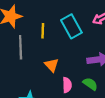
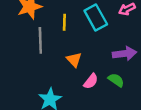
pink semicircle: (67, 85) -> (91, 81), turned 40

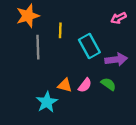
cyan rectangle: (96, 17) -> (89, 46), moved
orange triangle: (74, 60) -> (65, 85), moved, turned -32

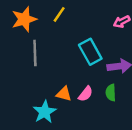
yellow line: (60, 30) -> (59, 14), moved, turned 32
green semicircle: (108, 84) -> (111, 93), turned -128

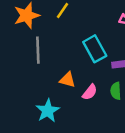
orange triangle: (64, 94) -> (67, 80), moved

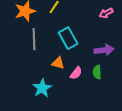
cyan rectangle: (95, 49) -> (68, 38), moved

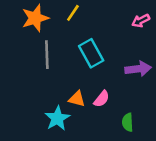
orange triangle: (58, 63) -> (77, 99), moved
green semicircle: (97, 72) -> (128, 122), moved

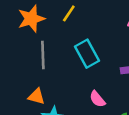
orange triangle: (77, 99) -> (36, 96), moved
pink semicircle: (102, 99) -> (97, 99), turned 102

